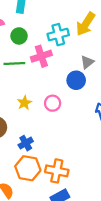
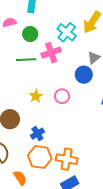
cyan cross: (58, 35) -> (67, 32), turned -36

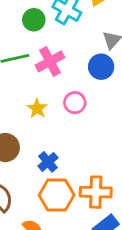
green circle: (30, 34) -> (34, 20), moved
pink cross: (51, 53) -> (50, 61), moved

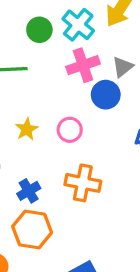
pink cross: (50, 61) -> (83, 65), moved
orange cross: (96, 192) -> (83, 183), moved

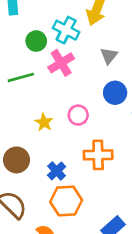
pink cross: (83, 65) -> (61, 63), moved
blue circle: (106, 95) -> (115, 93), moved

